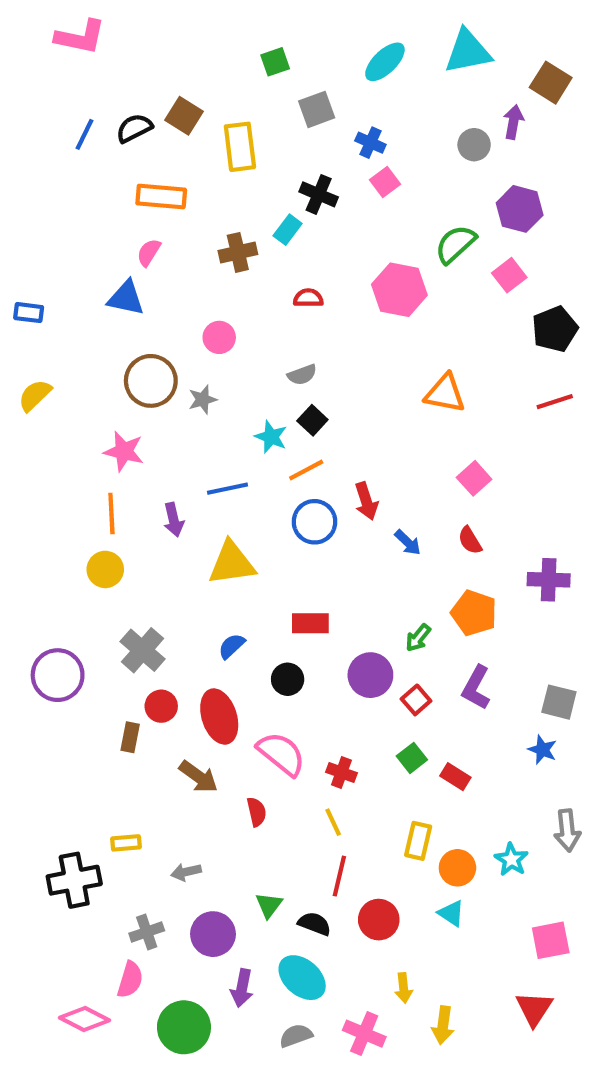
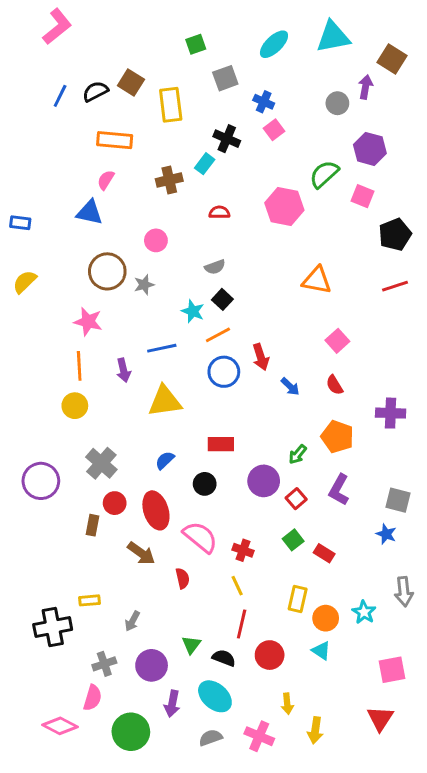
pink L-shape: (80, 37) -> (57, 27), turned -51
pink square: (509, 275) -> (363, 196), turned -30
gray arrow: (186, 872) -> (132, 621), turned -48

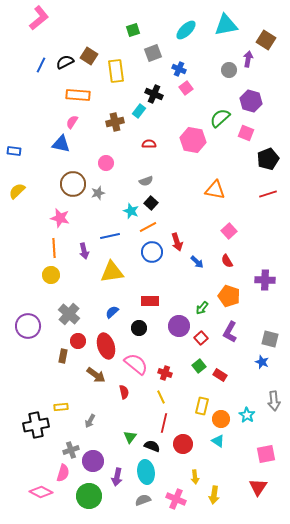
purple circle: (152, 665) -> (93, 461), moved
cyan ellipse: (215, 696) -> (146, 472), turned 40

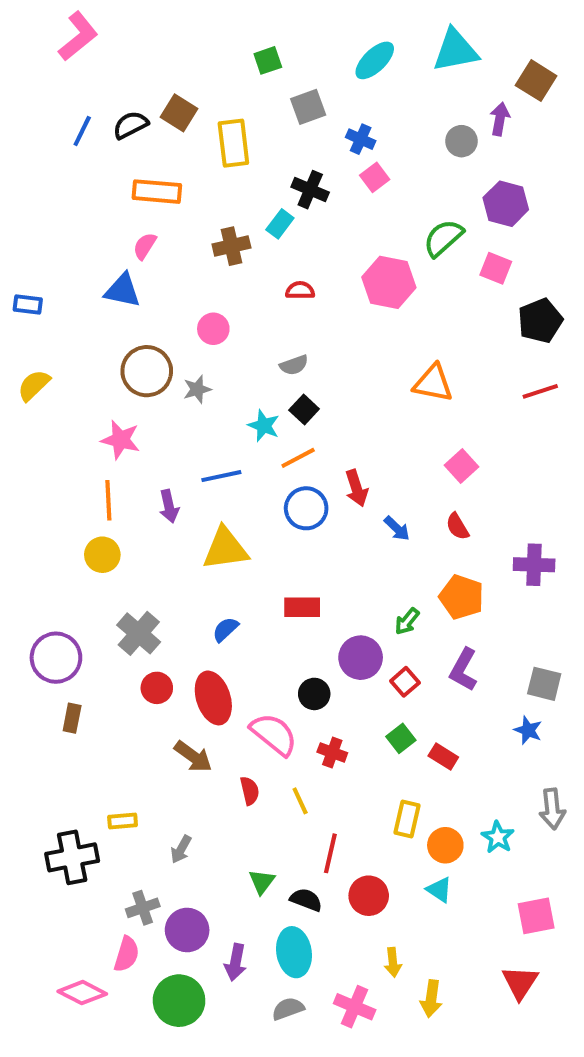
black circle: (139, 328) -> (314, 694), moved
brown rectangle: (63, 356) -> (72, 718), moved
yellow line: (161, 397) -> (300, 801), moved

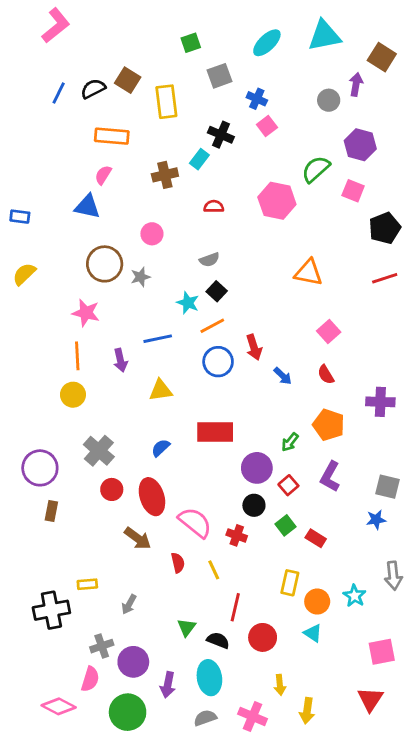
yellow triangle: (225, 549) -> (161, 390), size x0.7
red rectangle: (302, 607) -> (215, 432), size x1.4
black circle: (314, 694) -> (254, 505), moved
blue star: (528, 730) -> (376, 520), turned -30

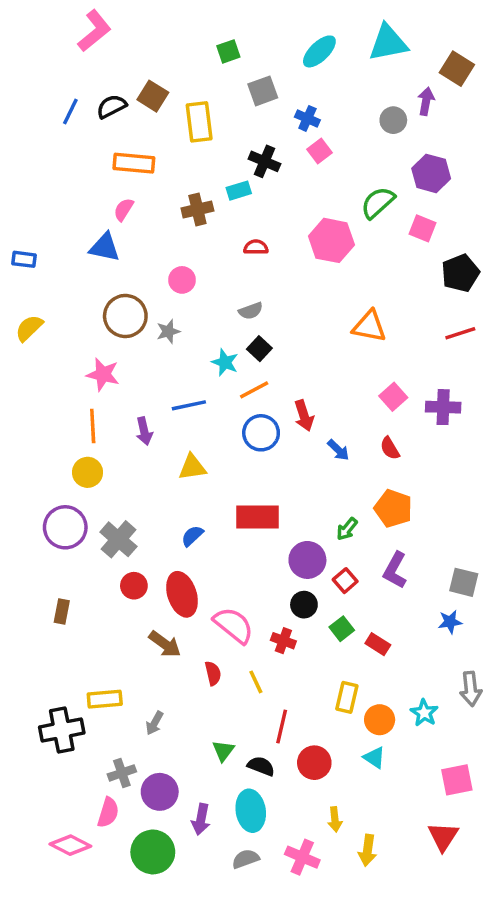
pink L-shape: (56, 26) -> (94, 31), moved
cyan rectangle: (199, 159) -> (239, 191), turned 36
purple cross: (380, 402) -> (443, 407), moved
purple circle: (40, 468) -> (65, 527), moved
yellow rectangle: (87, 584) -> (105, 699), size x1.4

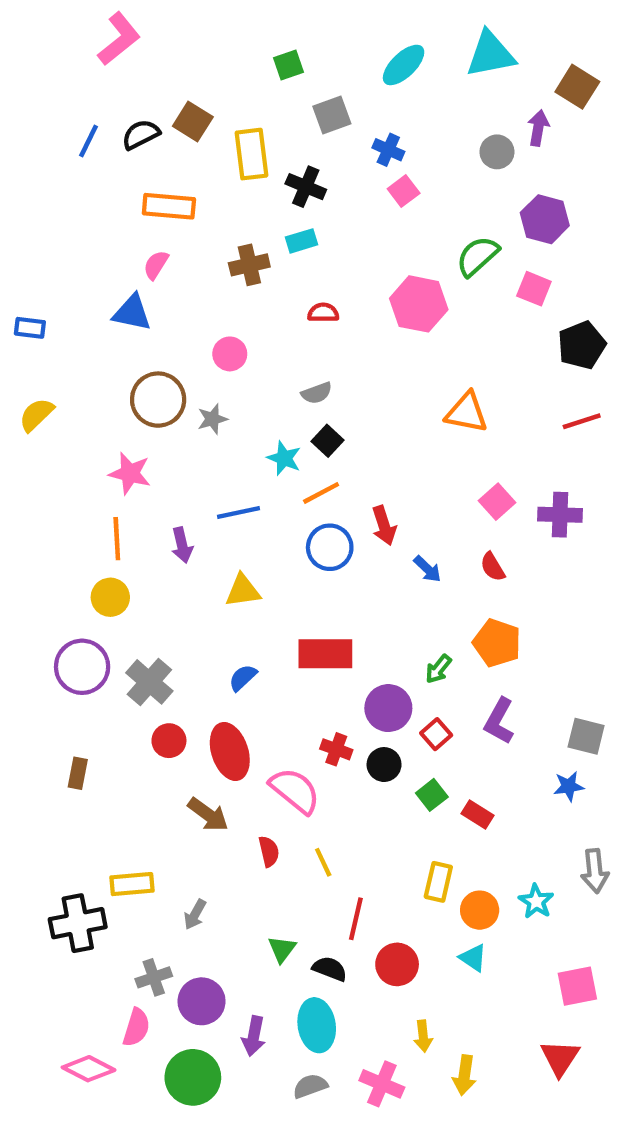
black cross: (264, 161) -> (306, 187), moved
red cross: (283, 641) -> (336, 749), moved

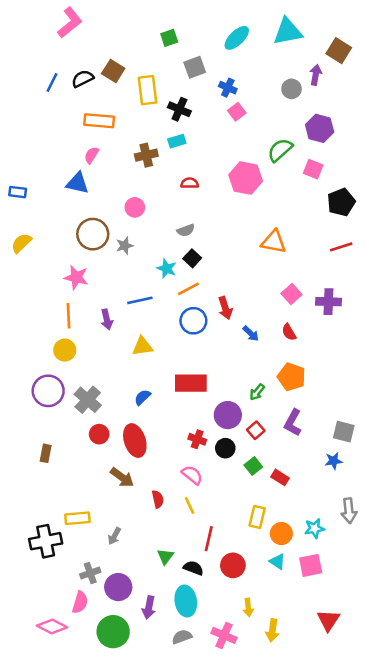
pink semicircle: (295, 791) -> (192, 475), moved, size x0.7
cyan star: (536, 901) -> (314, 528), turned 30
pink square: (577, 986) -> (311, 565), moved

